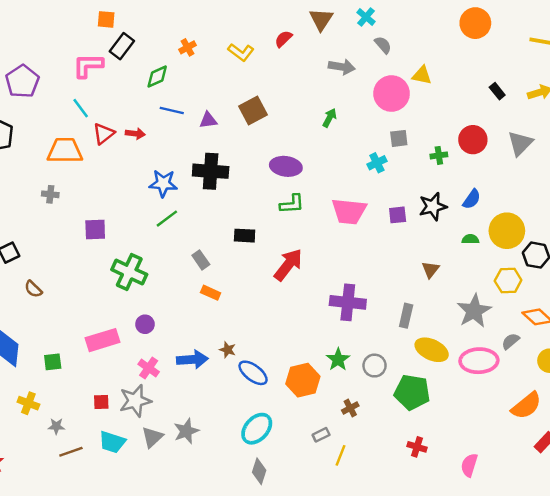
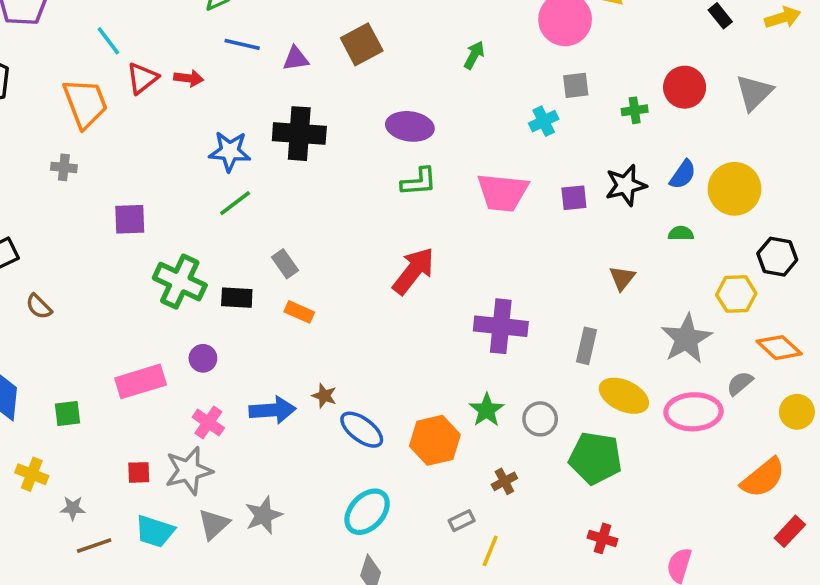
orange trapezoid: (65, 151) -> (85, 103), turned 69
yellow circle: (507, 231) -> (735, 189), moved
black rectangle: (245, 236) -> (237, 298), moved

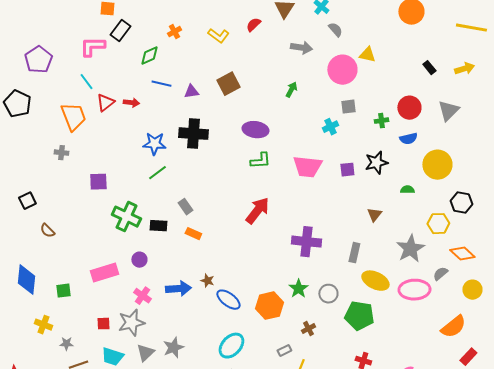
blue semicircle: (683, 175) -> (408, 139), moved, turned 42

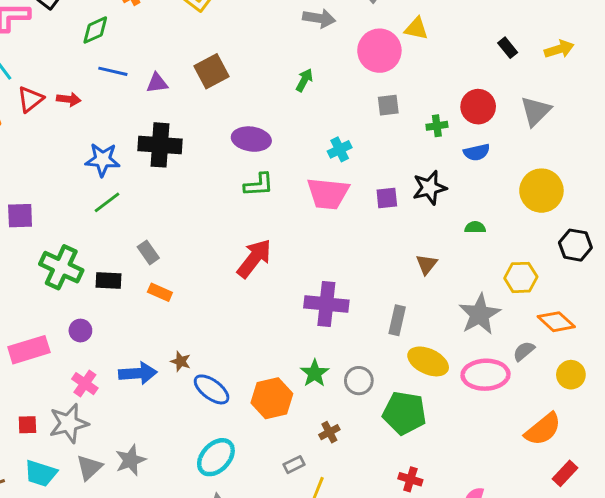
cyan cross: (330, 127) -> (340, 149), moved
yellow circle: (437, 165) -> (541, 191), moved
black hexagon: (461, 203) -> (575, 245), moved

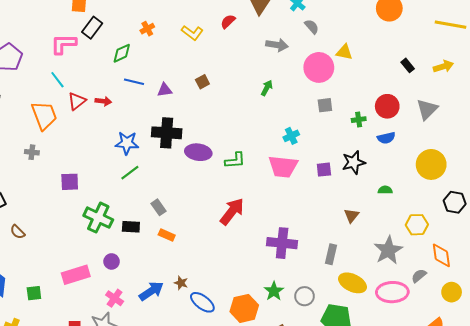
brown square: (212, 71) -> (202, 82), size x0.6
purple ellipse: (251, 139) -> (198, 152), moved
orange diamond: (556, 322) -> (441, 255), turned 40
blue arrow: (138, 373) -> (151, 291), turned -30

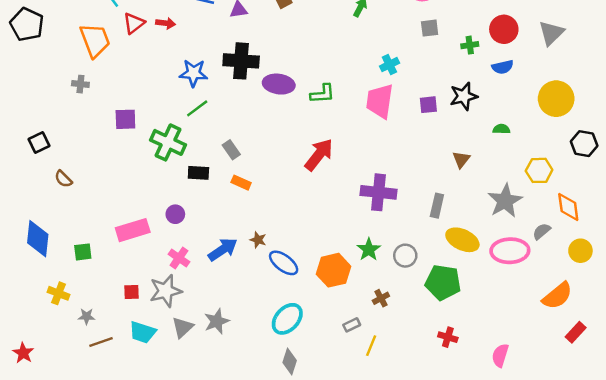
pink trapezoid: (283, 167) -> (380, 101), turned 92
green cross: (98, 218) -> (168, 142), moved

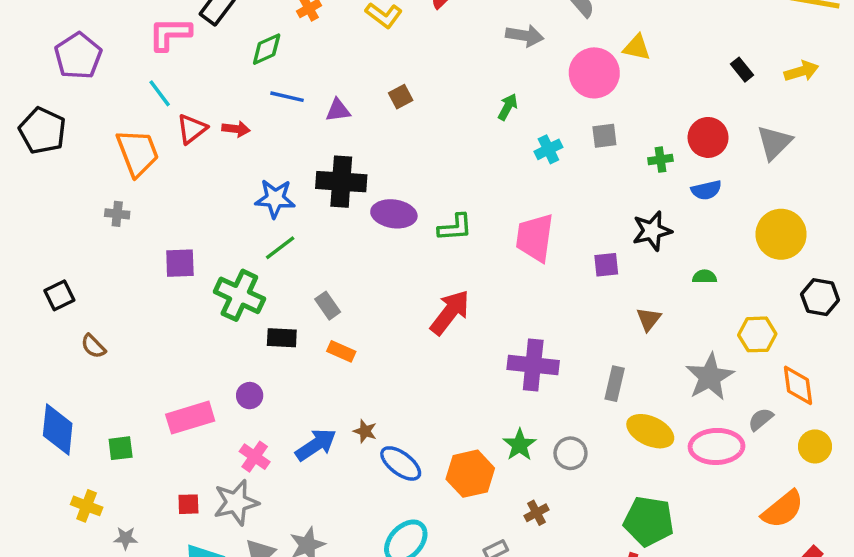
cyan cross: (389, 65) -> (548, 149), moved
purple square: (428, 105) -> (606, 265), moved
green pentagon: (443, 282) -> (649, 521), moved

